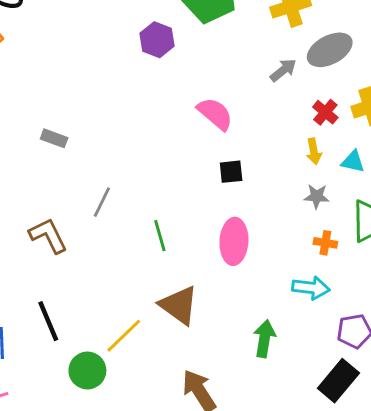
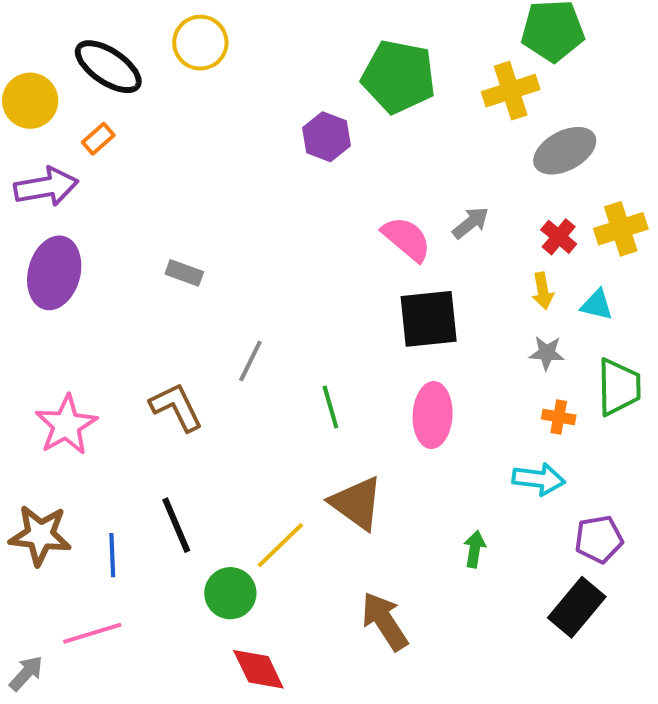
gray arrow: (283, 70) -> (471, 223), moved
black square: (231, 172) -> (429, 319), size x1.8
green arrow: (264, 339) -> (475, 549), size x0.7

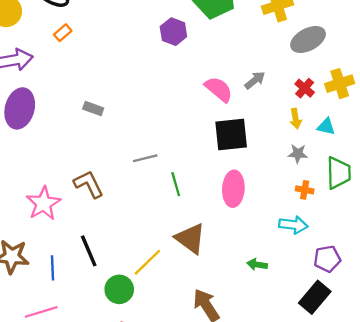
orange rectangle: (98, 139) -> (63, 33), moved
gray line: (250, 361) -> (145, 158), moved, turned 50
pink star: (66, 425) -> (43, 203), moved
green arrow: (475, 549) -> (257, 264), turned -90

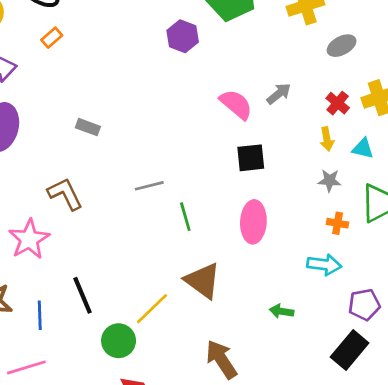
gray ellipse: (308, 39) -> (342, 46), size x0.7
black square: (231, 134) -> (251, 158), size x0.7
brown L-shape: (89, 184) -> (65, 194), moved

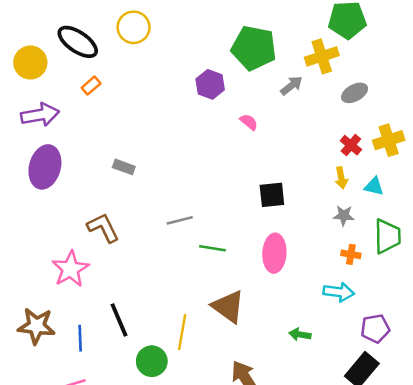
gray arrow: (279, 94) -> (291, 86), moved
pink semicircle: (236, 104) -> (249, 122), moved, size x0.6
green line: (185, 217) -> (212, 248), turned -65
yellow line: (152, 309) -> (182, 332), turned -36

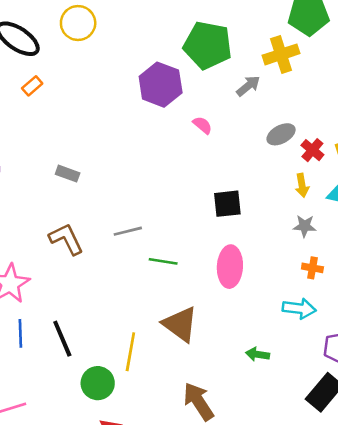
purple hexagon: (210, 84) -> (161, 85), size x1.4
gray ellipse: (355, 93) -> (281, 134), moved
brown L-shape: (103, 228) -> (66, 239), moved
blue line: (80, 338) -> (20, 333), moved

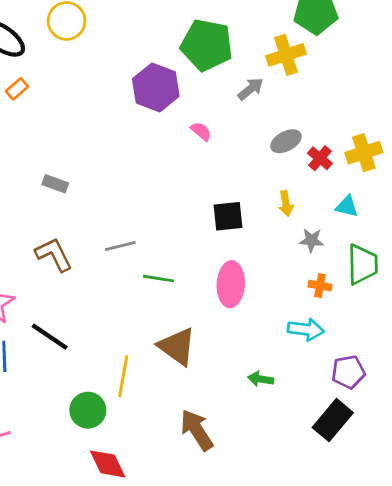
yellow arrow: (302, 185) -> (286, 204), moved
black line: (62, 339) -> (50, 337), moved, turned -33

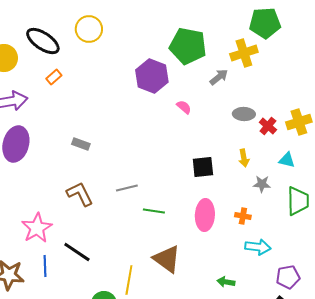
gray ellipse: (286, 141) -> (244, 114), turned 30
orange cross: (320, 286) -> (243, 216), moved

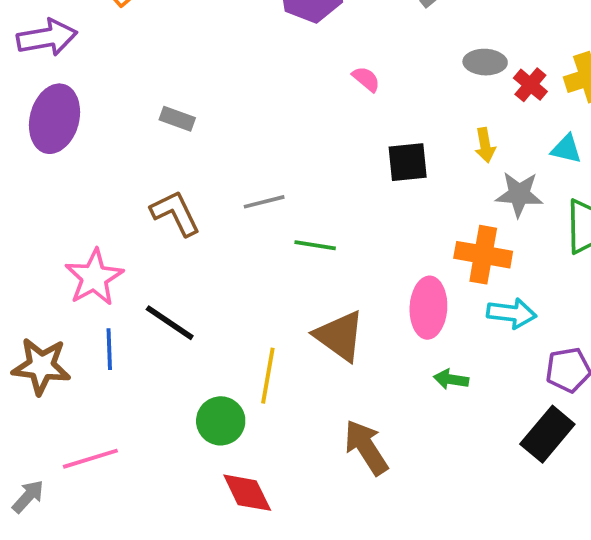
pink semicircle: (184, 107) -> (366, 79), moved
gray star: (262, 184) -> (519, 194), size x1.4
pink ellipse: (205, 215) -> (428, 308), moved
orange cross: (243, 216) -> (483, 255), size x1.8

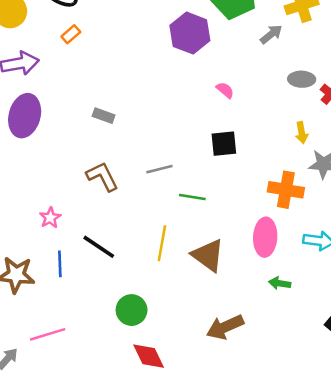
black square: (408, 162) -> (224, 144), moved
orange cross: (483, 255) -> (286, 190), moved
pink star: (94, 277) -> (50, 218), size x0.6
yellow line: (268, 376) -> (162, 243), moved
brown arrow: (366, 447) -> (225, 327), turned -81

